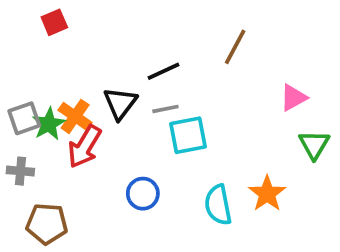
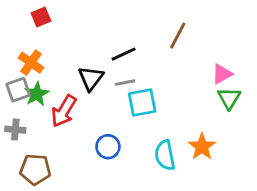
orange cross: (75, 116) -> (31, 63), moved
green triangle: (314, 145) -> (229, 98), moved

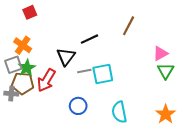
gray line: (125, 83) -> (84, 71), moved
orange star: (202, 147) -> (166, 114), moved
brown pentagon: (35, 169) -> (23, 83), moved

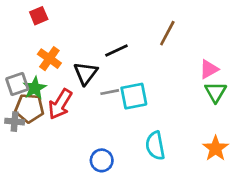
orange cross: (23, 45) -> (49, 59), moved
blue circle: (78, 106) -> (102, 160), moved

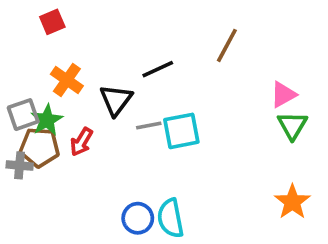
red arrow: (60, 104) -> (81, 142), size x0.7
cyan semicircle: (155, 146) -> (170, 218), moved

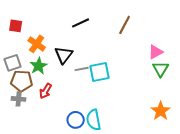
red square: (52, 22) -> (16, 26), moved, turned 32
black line: (158, 69) -> (81, 23), moved
green star: (47, 120) -> (39, 66), moved
red arrow: (81, 142) -> (46, 91), moved
gray cross: (20, 165) -> (19, 99), moved

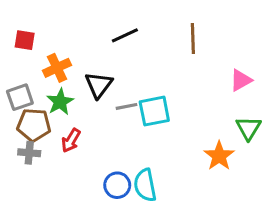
brown line: (125, 25) -> (193, 39), turned -30
orange cross: (37, 44) -> (57, 68), turned 30
green triangle: (161, 69) -> (248, 128), moved
orange star: (161, 111) -> (219, 156), moved

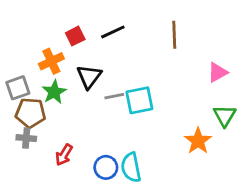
red square: (25, 40) -> (75, 36), moved, turned -36
red arrow: (71, 140) -> (64, 155), moved

